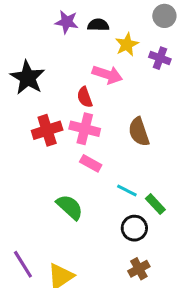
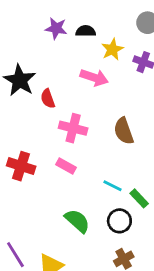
red semicircle: (85, 97) -> (48, 99), moved
red cross: (47, 130) -> (21, 166), moved, turned 36
pink rectangle: (91, 163) -> (66, 166), moved
green semicircle: (70, 207) -> (77, 221), moved

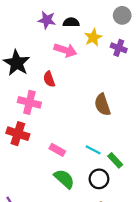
pink arrow: (94, 78) -> (65, 50), moved
red semicircle: (48, 99) -> (49, 79), moved
pink cross: (73, 128) -> (29, 102), moved
pink rectangle: (66, 166) -> (57, 150), moved

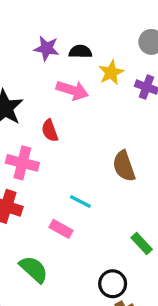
cyan line: (93, 150) -> (80, 202), moved
green semicircle: (64, 179) -> (34, 269), moved
black circle: (99, 179) -> (113, 284), moved

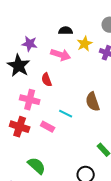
purple star: (47, 48) -> (30, 44), moved
cyan line: (80, 202) -> (66, 114), moved
pink rectangle: (61, 229) -> (48, 127), moved

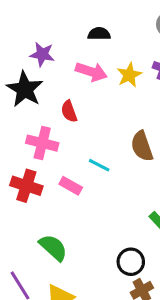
yellow star: (85, 44) -> (129, 75), moved

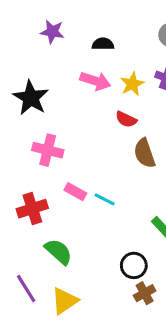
purple star: (42, 54) -> (52, 32), moved
red semicircle: (69, 111) -> (126, 119), moved, turned -45
cyan line: (99, 165) -> (105, 199), moved
red cross: (26, 186) -> (32, 209), moved, turned -36

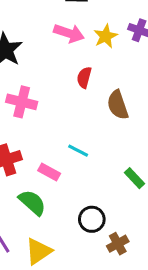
red semicircle: (126, 119) -> (84, 77), moved, turned 80
pink rectangle: (75, 192) -> (49, 172), moved
black circle: (134, 265) -> (92, 219), moved

